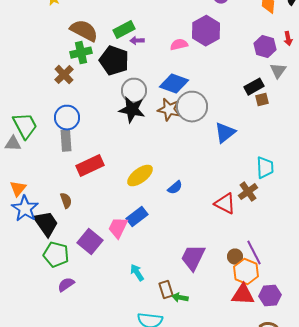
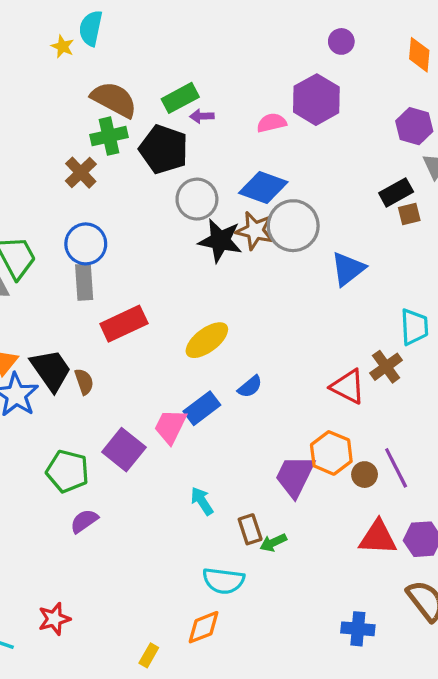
black star: (132, 110) -> (220, 241), moved
blue semicircle: (175, 188) -> (250, 387), moved
black trapezoid: (46, 224) -> (51, 370), moved
orange hexagon: (246, 272) -> (331, 453), moved
green arrow: (180, 298) -> (273, 543), turned -35

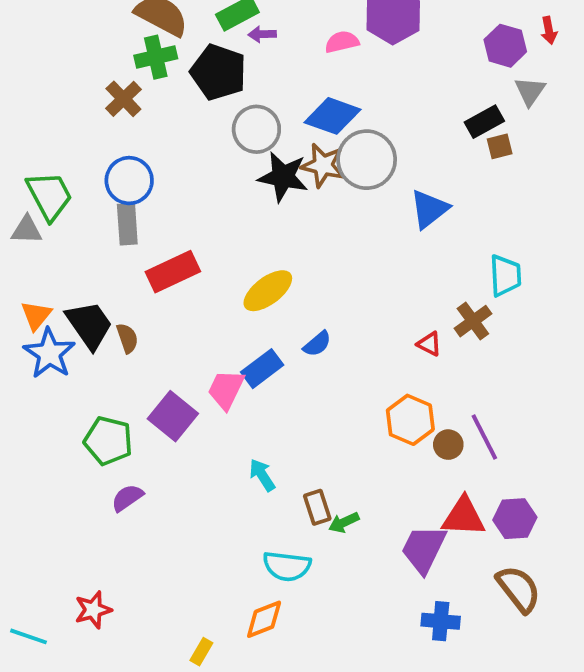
red triangle: (348, 387) -> (429, 344), size x0.6
purple trapezoid: (295, 476) -> (424, 549), moved

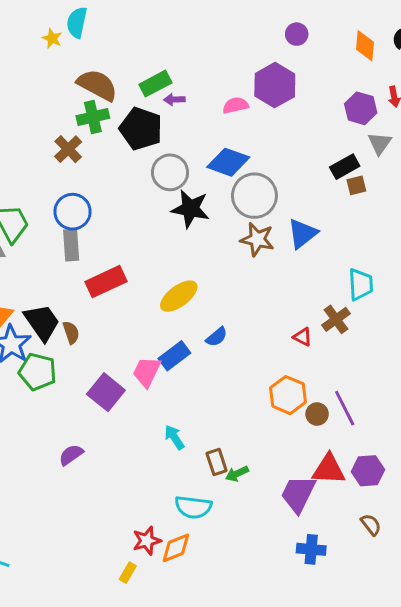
brown star: (323, 165) -> (257, 239), moved
green pentagon: (108, 441) -> (38, 372), moved
brown semicircle: (519, 589) -> (371, 525), size x0.6
red star: (93, 610) -> (147, 541), moved

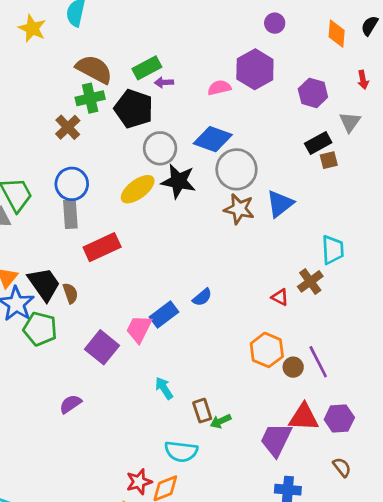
yellow star: (52, 38) -> (32, 28), moved, size x1.5
purple hexagon: (361, 108) -> (313, 93), moved
yellow ellipse: (179, 296) -> (138, 189), moved

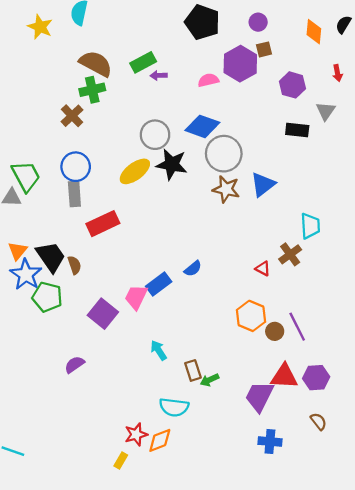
black pentagon: (134, 109) -> (202, 22), moved
black rectangle: (318, 143) -> (297, 130), turned 35
brown square: (329, 160) -> (264, 49), moved

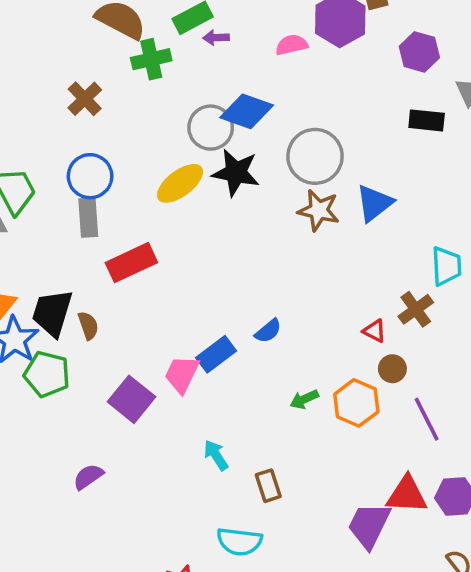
green cross: (92, 90) -> (151, 59), moved
blue diamond: (202, 126) -> (247, 111), moved
black trapezoid: (51, 257) -> (52, 313), turned -128
brown circle: (275, 331) -> (392, 369), moved
green arrow: (210, 380) -> (304, 399), moved

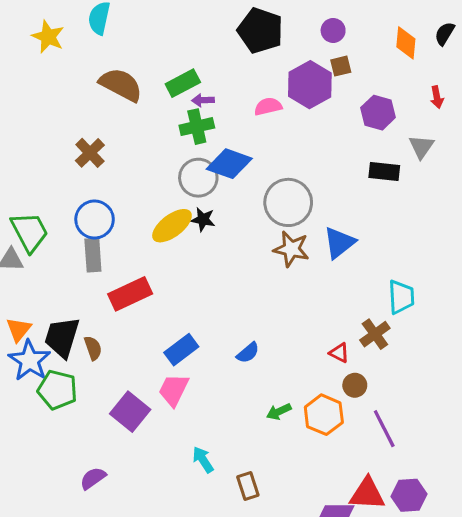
green cross: (151, 59) -> (197, 127), moved
black star: (236, 173) -> (203, 219), moved, size x0.6
blue rectangle: (216, 354) -> (181, 350), moved

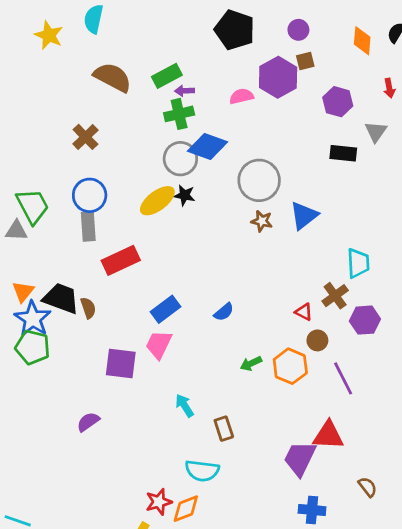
brown star: (291, 249) -> (262, 221), size x0.7
black trapezoid: (62, 337) -> (61, 298), turned 93
green pentagon: (57, 390) -> (33, 347), moved
purple square: (130, 412) -> (121, 363), turned -32
purple hexagon: (409, 495) -> (365, 320), moved

